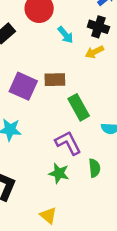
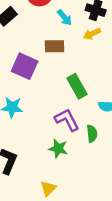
brown rectangle: (55, 80) -> (55, 46), moved
green semicircle: (94, 168) -> (92, 134), moved
yellow triangle: (48, 215) -> (48, 188), turned 35

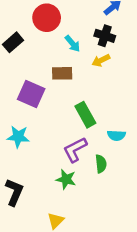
purple L-shape: (67, 120) -> (75, 150), turned -90

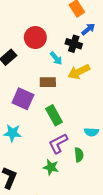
black cross: (105, 36) -> (74, 44), moved
yellow arrow: (101, 60) -> (79, 72), size x1.5
green rectangle: (85, 115) -> (54, 115), moved

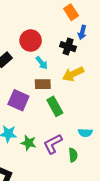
blue arrow: (88, 29) -> (82, 32), turned 144
cyan arrow: (56, 58) -> (42, 63), moved
green rectangle: (54, 115) -> (55, 106), moved
green star: (51, 167) -> (29, 143), moved

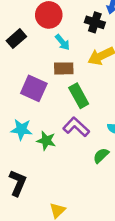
purple L-shape: (53, 144) -> (76, 127), moved, turned 70
green semicircle: (73, 155) -> (101, 156), turned -128

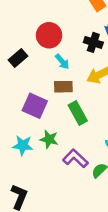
purple L-shape: (76, 127) -> (75, 158), moved
green star: (46, 141) -> (49, 139), moved

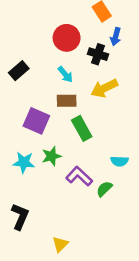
red circle: (49, 35) -> (67, 38), moved
green star: (49, 139) -> (51, 156), turned -30

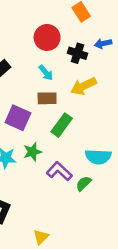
blue arrow: (116, 37) -> (103, 44), moved, turned 63
green rectangle: (82, 128) -> (62, 125), turned 65
cyan semicircle: (119, 161) -> (98, 157), size x1.5

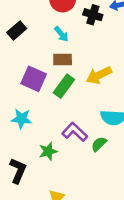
yellow arrow: (84, 86) -> (99, 75), moved
green rectangle: (62, 125) -> (64, 86), moved
green star: (32, 152) -> (48, 151), moved

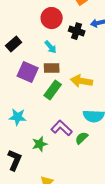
yellow arrow: (99, 75) -> (82, 81), turned 35
purple square: (34, 79) -> (28, 72), moved

